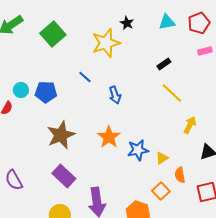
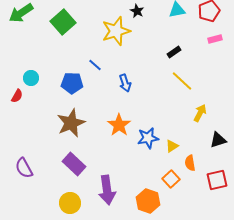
blue pentagon: (46, 92) -> (72, 83), moved

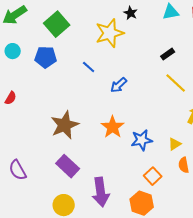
cyan circle: (31, 78) -> (13, 51), moved
blue pentagon: (72, 83) -> (46, 57), moved
blue arrow: (125, 83) -> (119, 85), turned 66
yellow triangle: (172, 146) -> (175, 144), moved
orange square: (171, 179) -> (153, 176), moved

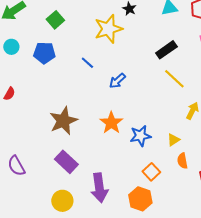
green square: (57, 24) -> (55, 20), size x0.7
black rectangle: (168, 54) -> (166, 50), size x1.5

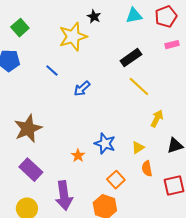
orange star: (111, 123) -> (78, 156), moved, size x0.6
blue star: (140, 136) -> (105, 144), turned 30

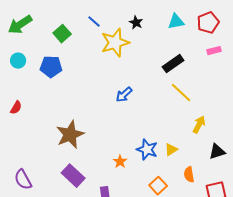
blue line: (52, 71) -> (94, 22), moved
yellow triangle: (138, 148) -> (171, 150), moved

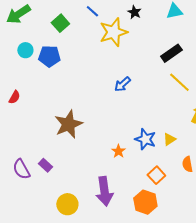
cyan circle: (18, 61) -> (25, 50), moved
purple rectangle: (73, 176) -> (45, 165), moved, size x0.6

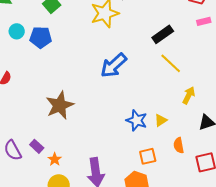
blue arrow: (122, 84) -> (114, 65), size x1.6
orange star: (118, 151) -> (55, 159), moved
orange square: (156, 175) -> (148, 156), turned 30

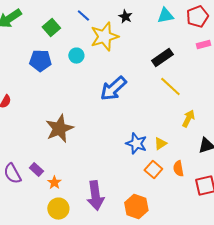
cyan circle: (17, 31) -> (76, 56), moved
orange square: (148, 156) -> (153, 170), moved, turned -36

